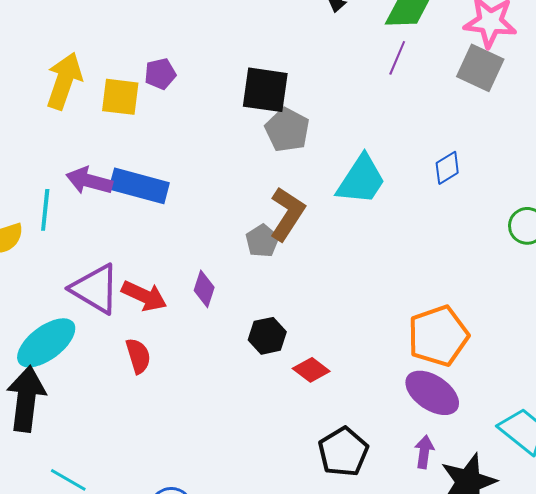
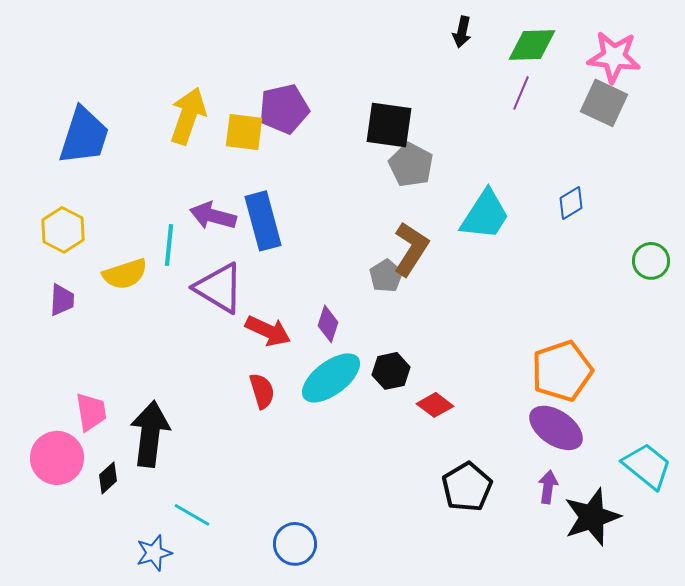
purple pentagon: (160, 74) -> (284, 109), size x1.6
blue rectangle: (139, 186) -> (263, 221), turned 60
purple triangle: (95, 289) -> (219, 288), moved
cyan ellipse: (46, 343) -> (331, 378), moved

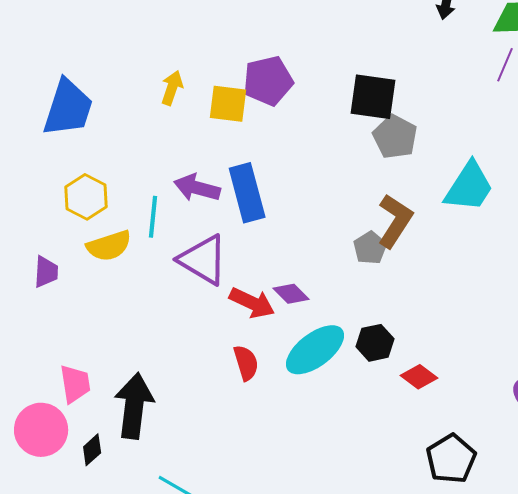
yellow arrow: (188, 116) -> (172, 88), size x0.6
yellow hexagon: (63, 230) -> (86, 197), moved
purple diamond: (328, 324) -> (291, 294), moved, turned -63

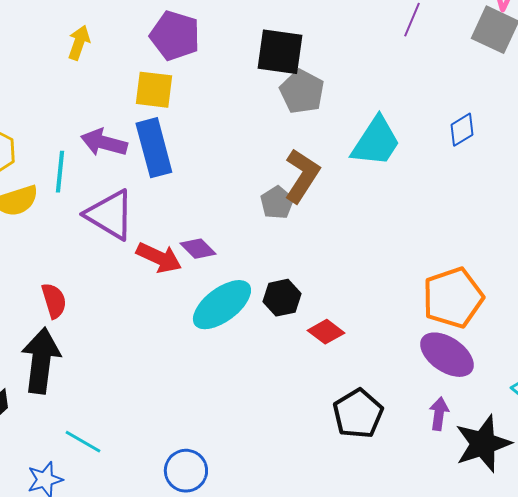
purple pentagon: (268, 81) -> (175, 36), turned 30
yellow square: (228, 104) -> (154, 90), moved
red semicircle: (246, 363) -> (54, 301), moved

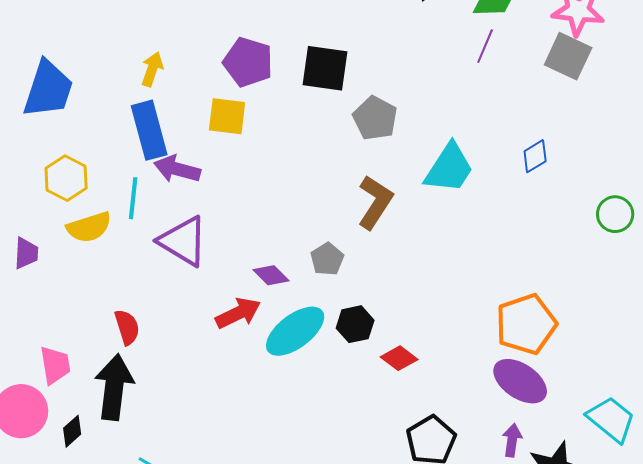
black square: (280, 52) -> (325, 68), moved
blue rectangle: (154, 148) -> (149, 130), moved
gray pentagon: (277, 203) -> (327, 259), moved
red arrow: (159, 258) -> (238, 313), moved, turned -51

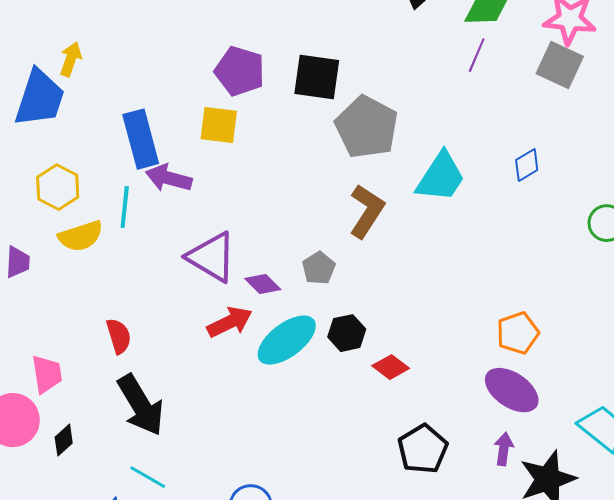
yellow arrow: (152, 69) -> (71, 59), moved
gray pentagon: (375, 118) -> (367, 127), size x1.4
purple triangle: (183, 241) -> (212, 257), moved
orange pentagon: (526, 324) -> (518, 333), size x0.7
black arrow: (114, 387) -> (141, 405), moved, turned 142

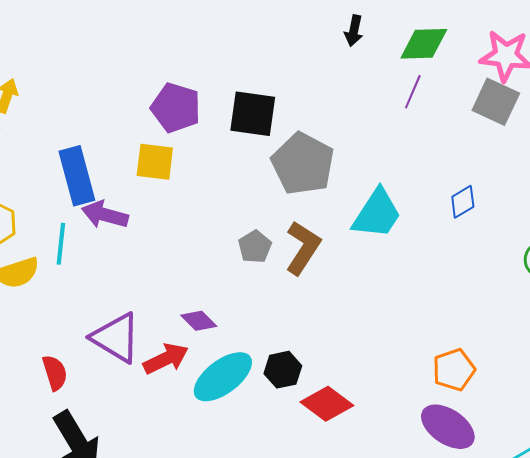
purple triangle: (212, 257) -> (116, 338), moved
gray pentagon: (319, 268) -> (255, 247), moved
red diamond: (391, 367) -> (327, 404), size x1.4

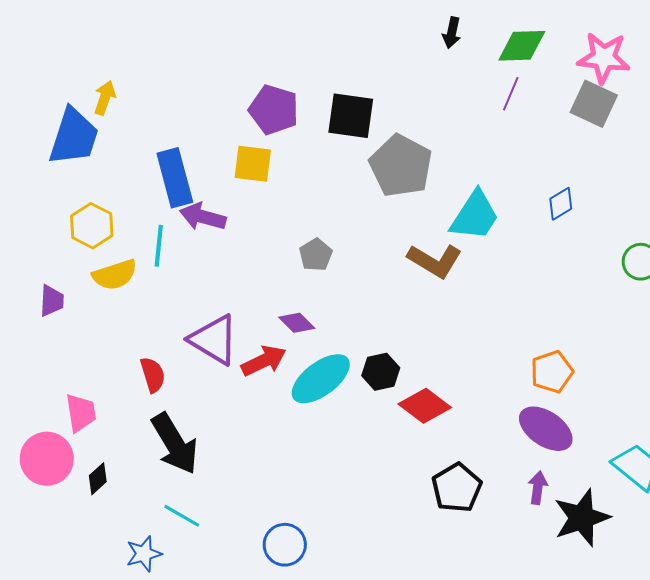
gray pentagon: (255, 247) -> (316, 255), moved
brown L-shape: (303, 248) -> (435, 261), moved, turned 88

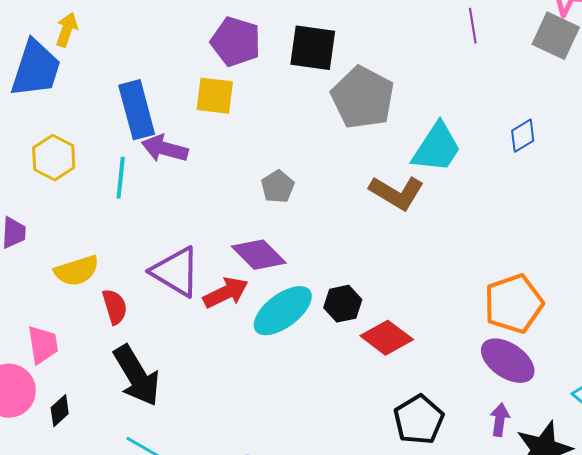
purple line: (511, 94) -> (473, 26), turned -32
yellow semicircle: (115, 275) -> (77, 271), moved
purple diamond: (297, 323) -> (259, 255), size x1.5
orange pentagon: (552, 372) -> (514, 304), size x1.4

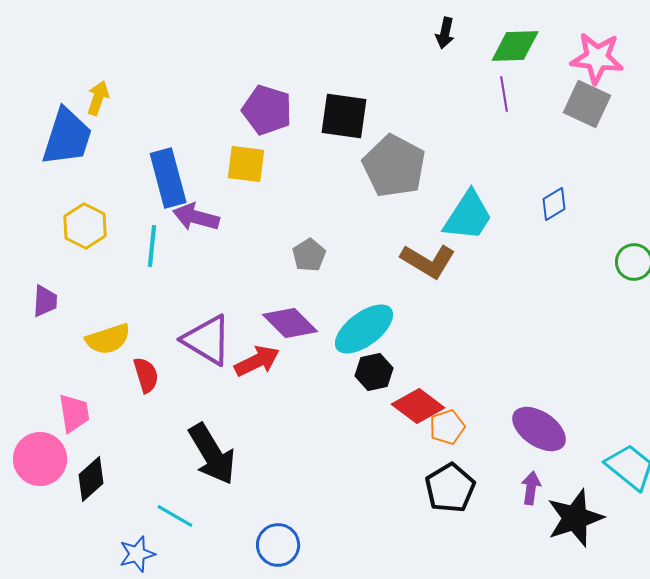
orange pentagon: (514, 304) -> (447, 427), moved, size x0.6
cyan ellipse: (283, 311) -> (364, 329), moved
black arrow: (137, 376) -> (212, 454), moved
black diamond: (60, 411) -> (91, 479), size x1.4

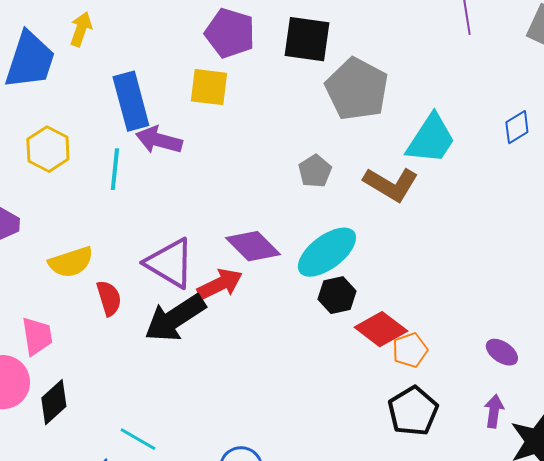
yellow arrow: (98, 98) -> (81, 29), moved
gray pentagon: (309, 255) -> (315, 171), moved
purple ellipse: (539, 429) -> (502, 352), size x0.6
black arrow: (212, 454) -> (175, 318), moved, turned 88

